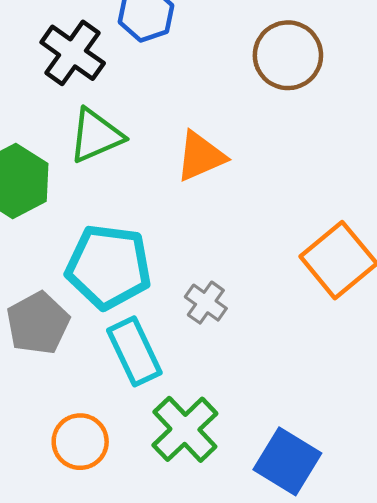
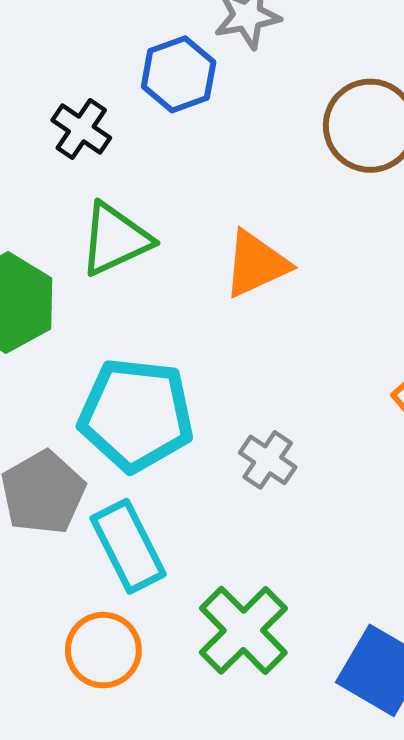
black cross: (73, 53) -> (81, 129), size x0.7
cyan rectangle: (134, 351) -> (128, 546), moved

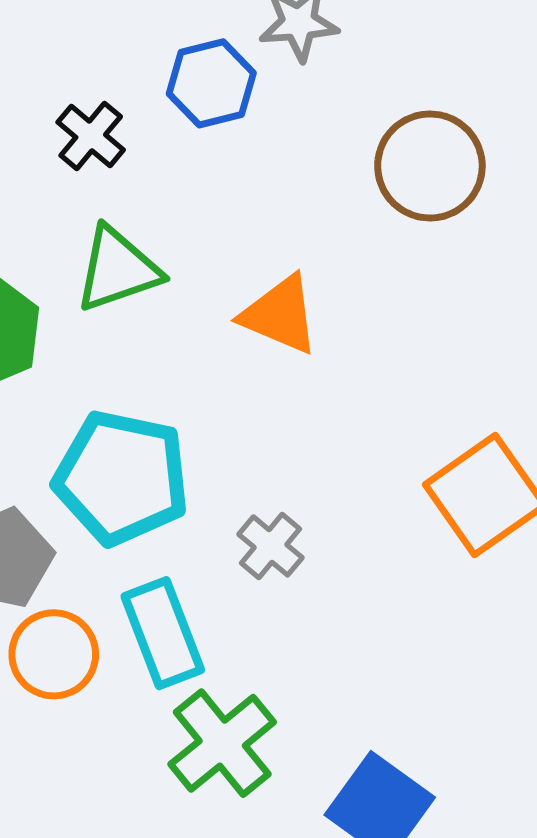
orange triangle: (256, 264) -> (280, 315), turned 42
cyan rectangle: (128, 546) -> (163, 633), moved
orange circle: (103, 650) -> (54, 654), moved

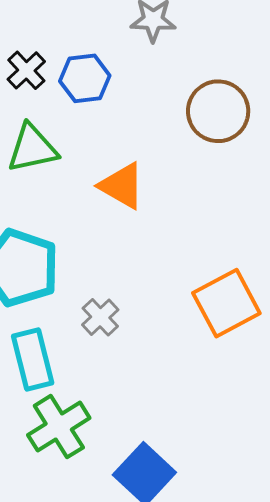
blue hexagon: (211, 83) -> (85, 78), moved

